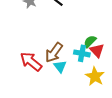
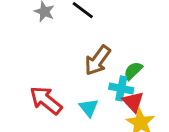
red triangle: (97, 50) -> (133, 102), moved
brown arrow: (54, 52) -> (98, 60), moved

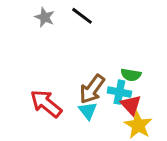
brown arrow: (98, 60) -> (92, 89), moved
green semicircle: (133, 71) -> (131, 75), turned -126

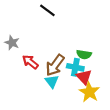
gray star: (45, 17) -> (12, 43), moved
red arrow: (46, 104) -> (30, 62), moved, size x0.7

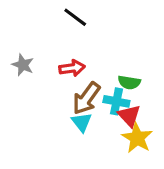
red arrow: (30, 62) -> (72, 68), moved, turned 133

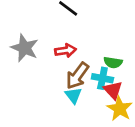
gray star: (23, 65) -> (25, 48), size x1.5

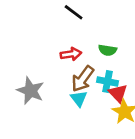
gray star: (25, 48) -> (30, 91), moved
green semicircle: (113, 62) -> (108, 50), moved

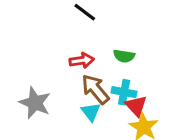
brown arrow: (83, 79) -> (95, 89), turned 104

